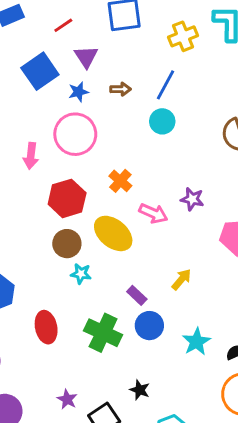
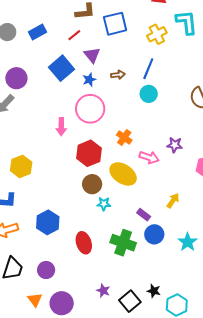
black star: (140, 390) -> (154, 291), moved

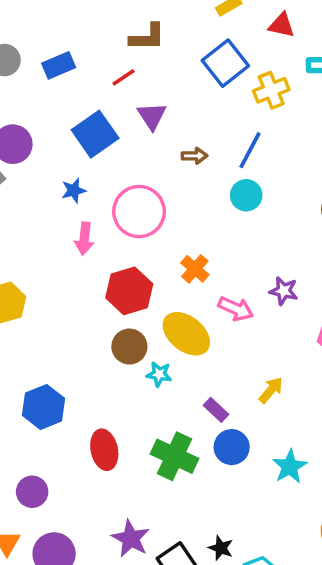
blue square: (115, 24) -> (225, 63), moved, turned -30
blue star: (89, 80) -> (74, 190), moved
cyan star: (104, 204) -> (159, 374), moved
purple star: (103, 291) -> (131, 539), size x1.5

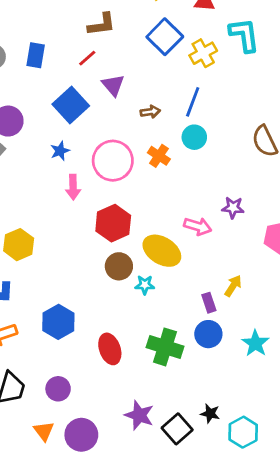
blue rectangle: (59, 65) -> (36, 55), turned -50
orange cross: (195, 269) -> (159, 156), moved
purple rectangle: (216, 410) -> (209, 303), moved, turned 36

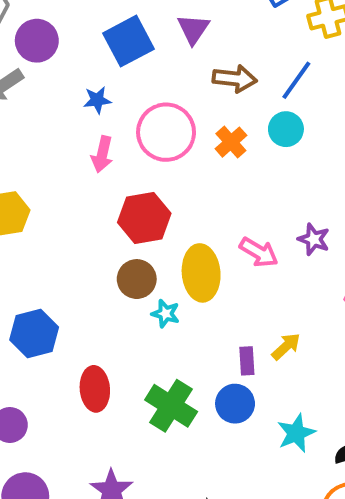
brown arrow: (150, 112) -> (235, 79), size x1.5
yellow ellipse: (162, 251) -> (201, 273), turned 39

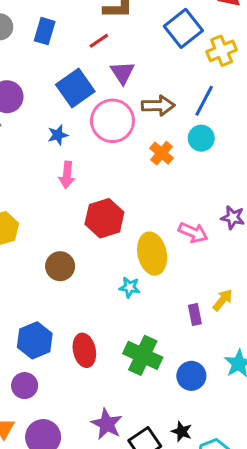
pink circle: (166, 132) -> (112, 121), moved
brown circle: (137, 279) -> (60, 266), moved
blue hexagon: (34, 333) -> (35, 340), moved
blue circle: (235, 404) -> (191, 376), moved

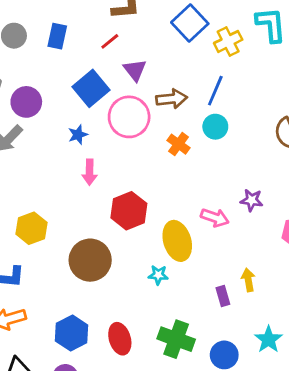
brown circle: (60, 266) -> (90, 260), size x1.5
yellow arrow: (223, 300) -> (248, 280), turned -45

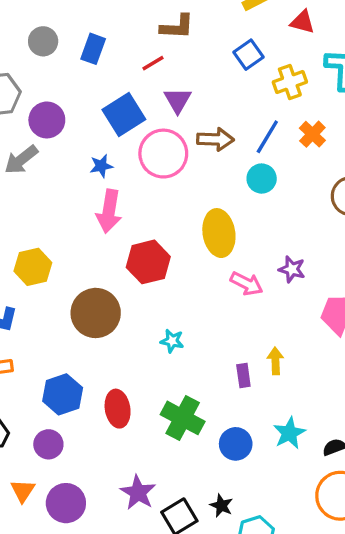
blue square: (190, 23) -> (248, 55), size x0.7
orange cross: (178, 144) -> (312, 134), moved
pink arrow: (90, 172) -> (109, 211), size x1.4
yellow ellipse: (177, 241) -> (219, 233), moved

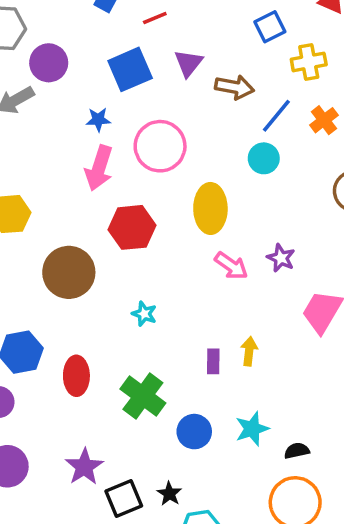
red line: (153, 63) -> (155, 18), moved
brown arrow: (215, 139) -> (235, 87), moved
pink circle: (163, 154) -> (160, 146), moved

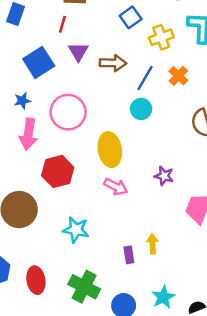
red line: (155, 18) -> (62, 24), moved, turned -42
pink arrow: (231, 266) -> (116, 187), moved
cyan star: (144, 314) -> (76, 230), size x1.5

